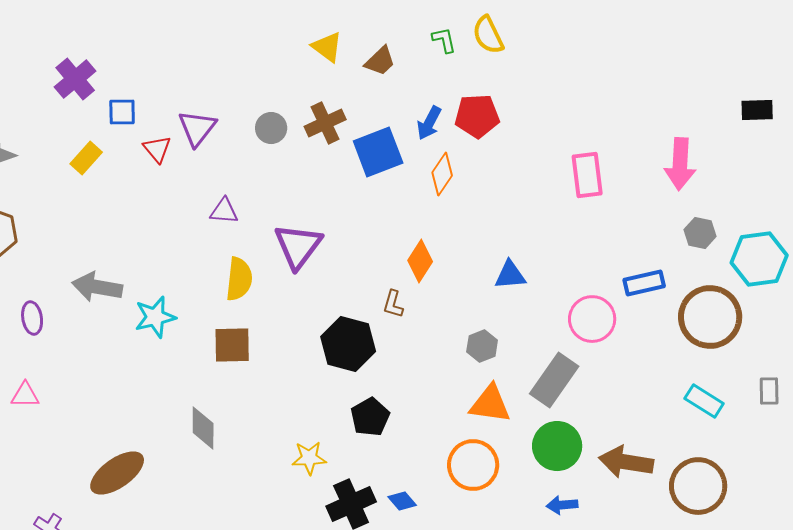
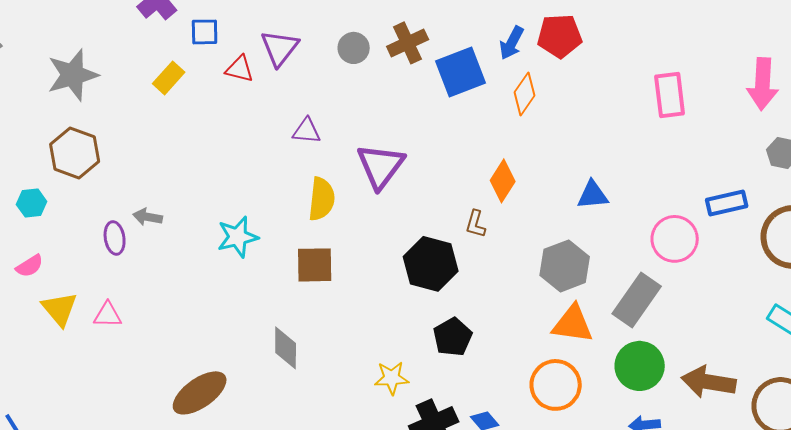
red triangle: (157, 149) -> (240, 69), turned -36
gray arrow: (97, 287) -> (148, 217), moved, size x0.6
gray hexagon: (482, 346) -> (565, 266), size x1.6

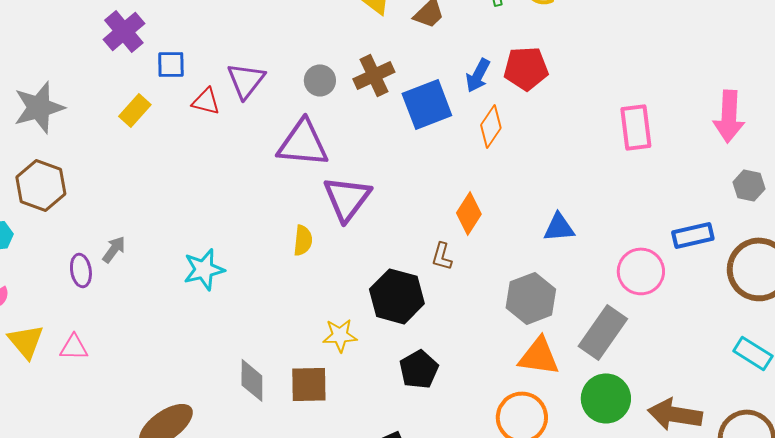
purple triangle: (307, 131) -> (303, 143), moved, size x1.8
yellow semicircle: (322, 199) -> (303, 240), moved, size x0.7
gray arrow: (148, 217) -> (114, 249), turned 116
brown square: (315, 265) -> (309, 384), moved
yellow star: (392, 378) -> (340, 335), moved

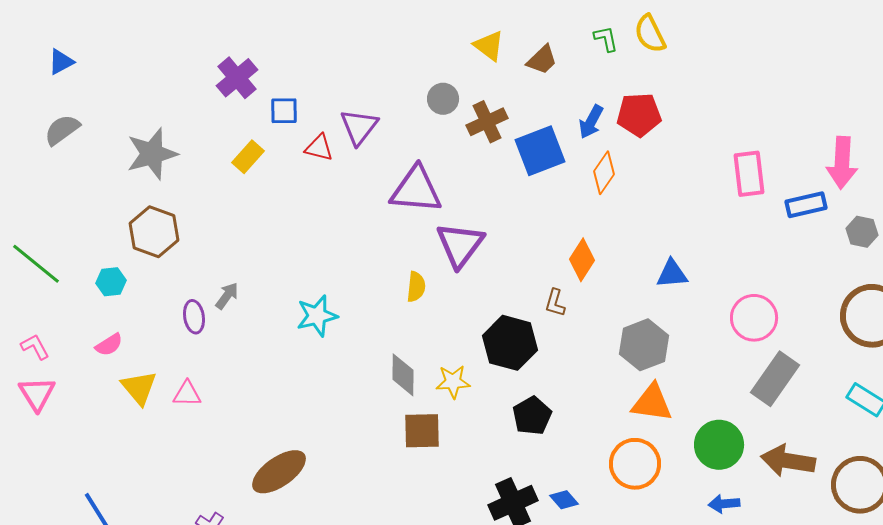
gray circle: (320, 80) -> (443, 99), moved
blue rectangle: (693, 235) -> (806, 205), moved
gray rectangle: (603, 332) -> (775, 379), moved
gray diamond: (252, 380) -> (403, 375), moved

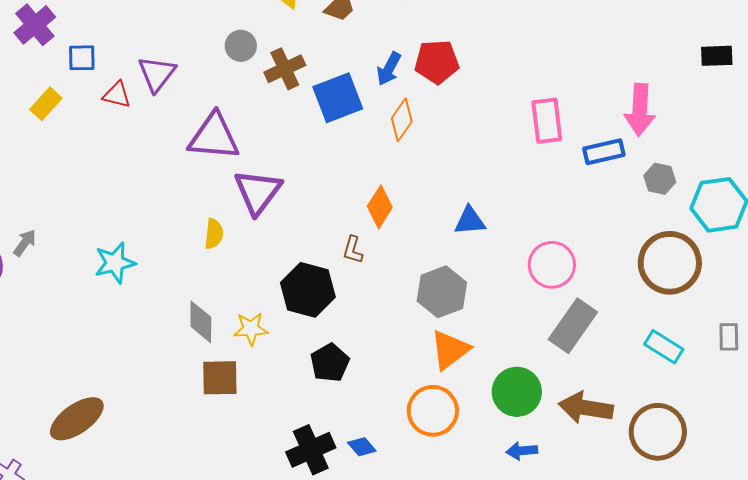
orange triangle: (652, 403) -> (450, 350), turned -45

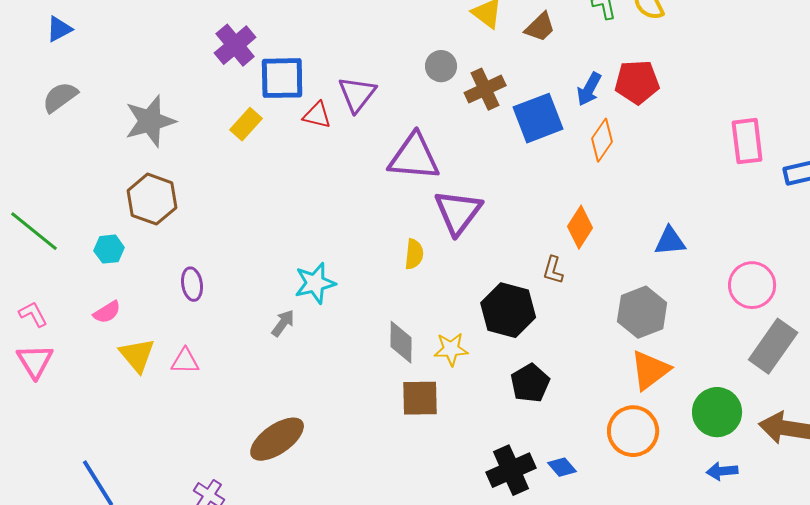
blue square: (82, 58) -> (282, 78), size x1.6
gray arrow: (25, 243) -> (283, 323), moved

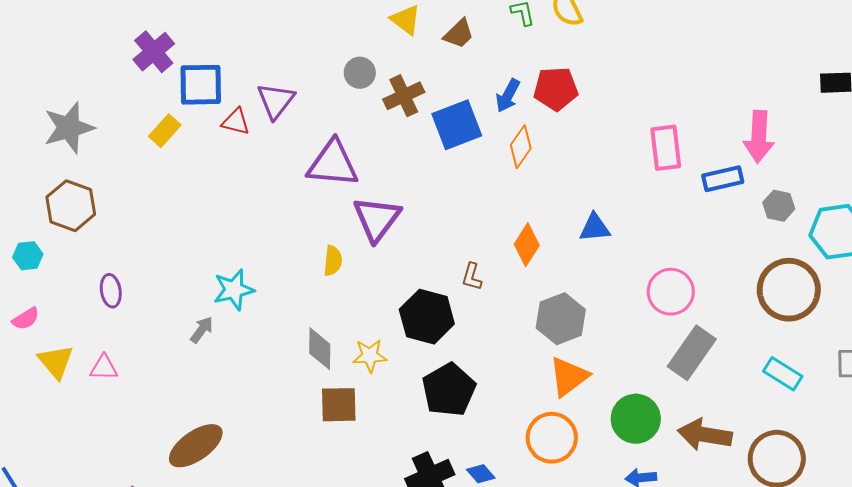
orange diamond: (580, 227) -> (527, 245), moved
blue triangle: (670, 241) -> (595, 228), moved
black pentagon: (530, 383) -> (449, 390), size x1.4

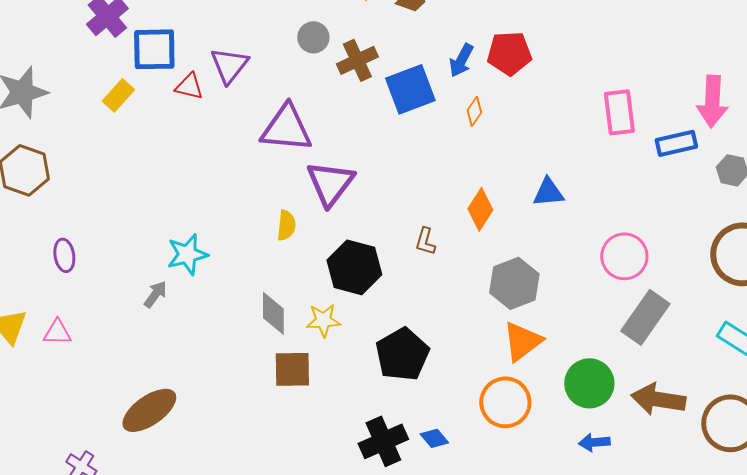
orange diamond: (521, 147) -> (474, 111), size x0.7
black hexagon: (427, 317) -> (354, 267), moved

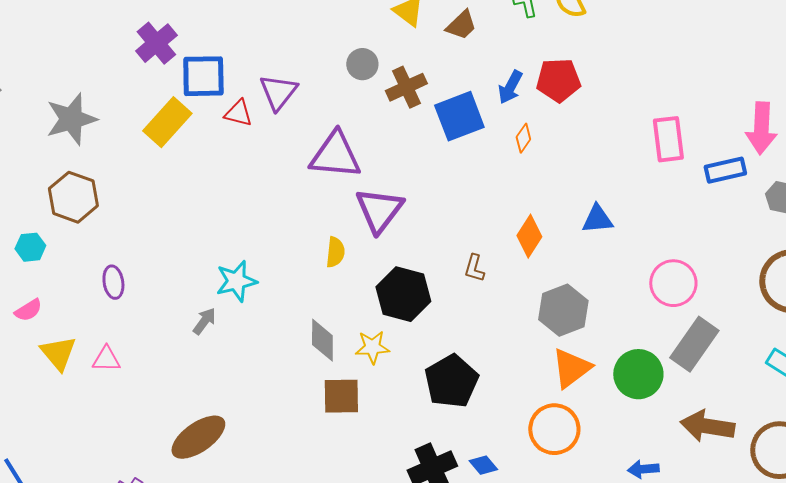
yellow rectangle: (118, 95) -> (167, 122), size x1.5
green circle: (589, 383) -> (638, 374), moved

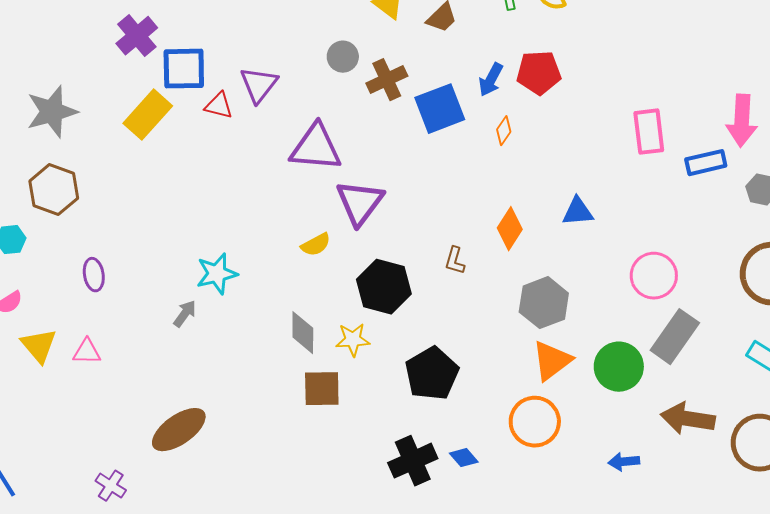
yellow semicircle: (335, 252) -> (316, 245), turned 56

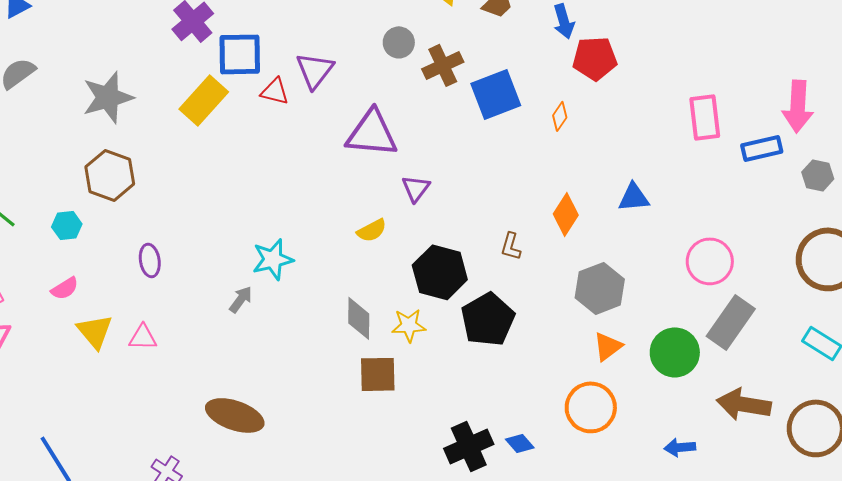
blue arrow: (491, 80) -> (564, 21), moved, turned -44
purple triangle: (360, 203) -> (416, 188), size x0.6
orange triangle: (552, 361) -> (608, 346), size x0.7
black pentagon: (432, 374) -> (488, 319), moved
brown ellipse: (179, 430) -> (235, 415), turned 54

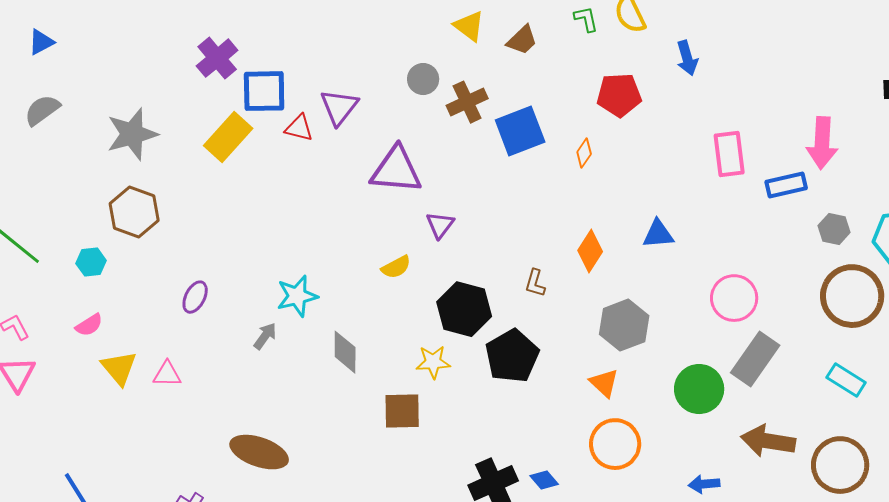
blue arrow: (564, 21) -> (687, 58), moved
gray hexagon: (818, 175) -> (834, 229), moved
purple ellipse: (150, 260) -> (195, 297), moved, turned 36
gray diamond: (359, 318) -> (345, 352), moved
orange triangle: (608, 346) -> (604, 383), moved, turned -40

